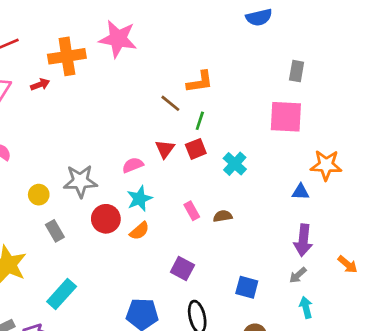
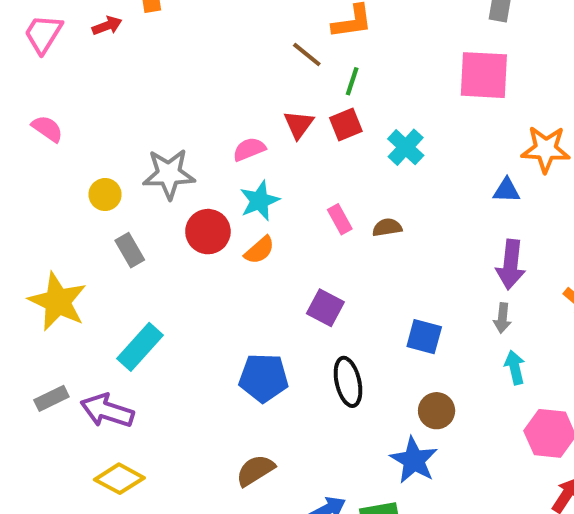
gray arrow: (298, 275) -> (502, 318), turned -42

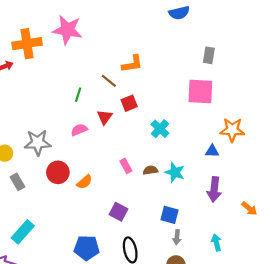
green line: (352, 81) -> (78, 95), moved
red square: (346, 124) -> (129, 103), moved
cyan star: (259, 201) -> (175, 172), moved, turned -30
gray arrow: (502, 318) -> (177, 237), moved
blue square: (424, 337) -> (170, 215), moved

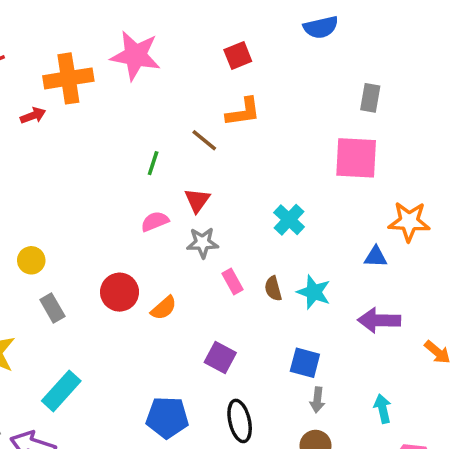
red square: (129, 103) -> (238, 55), moved
gray star: (38, 143) -> (203, 243), moved, size x0.7
brown semicircle: (150, 170) -> (273, 289), turned -96
purple arrow: (214, 189) -> (379, 320), turned 85

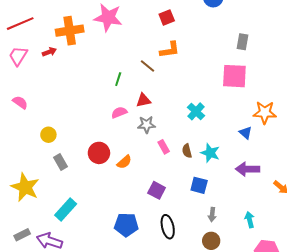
red triangle: (197, 200) -> (143, 100), turned 42
blue triangle: (376, 257) -> (246, 133), turned 40
blue square: (305, 363) -> (199, 185), moved

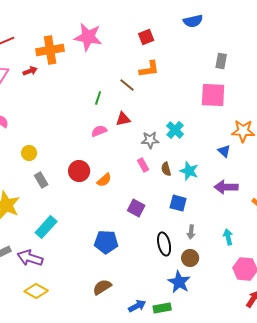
gray star: (146, 125) -> (150, 140), moved
black ellipse: (168, 227) -> (164, 244), moved

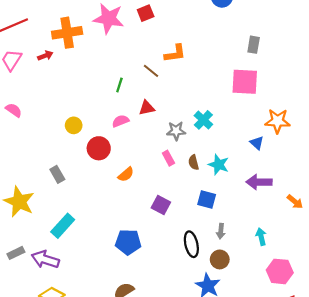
red square: (146, 37) -> (146, 13), moved
yellow circle: (29, 153) -> (74, 125), moved
red circle: (79, 171) -> (99, 148), moved

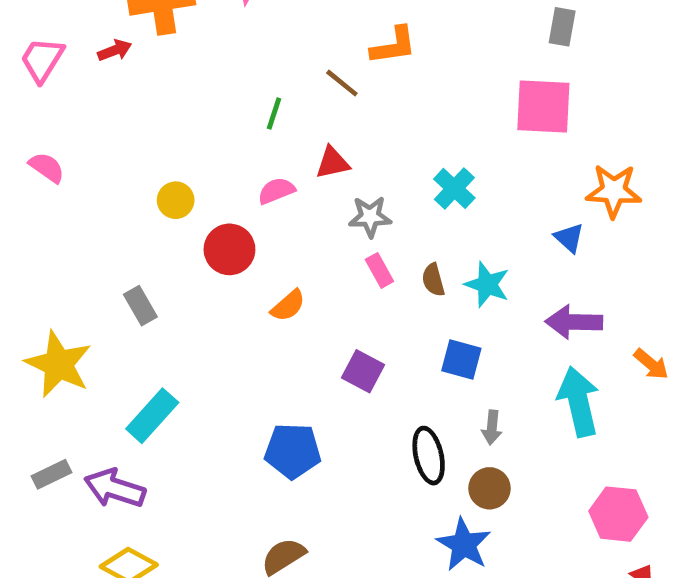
gray star: (176, 131) -> (370, 217), moved
cyan arrow: (261, 237) -> (579, 402), moved, size x1.8

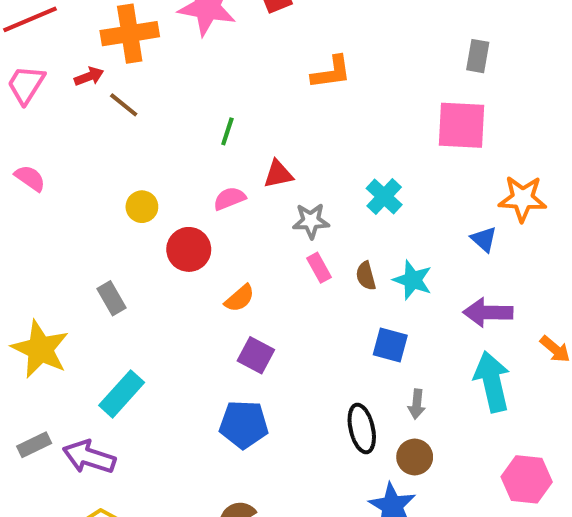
brown line: (342, 83) -> (124, 105), moved
purple square: (363, 371) -> (256, 355), moved

